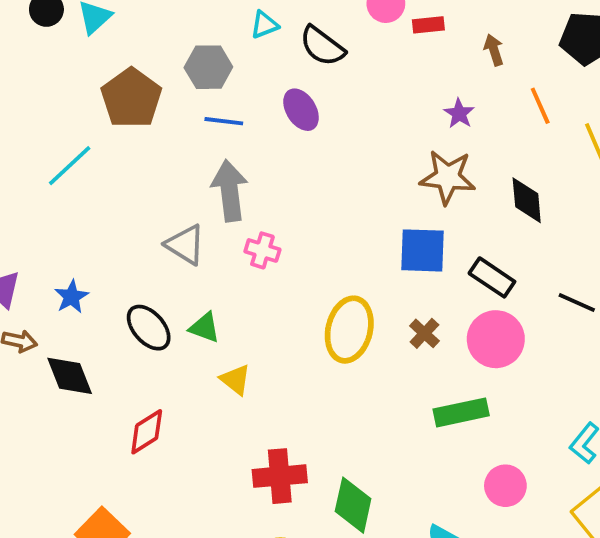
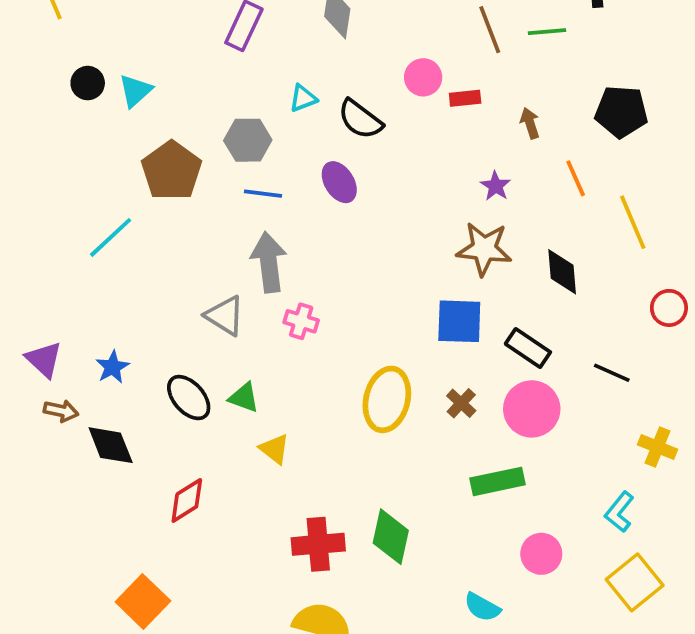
green diamond: (353, 505) -> (391, 537), moved

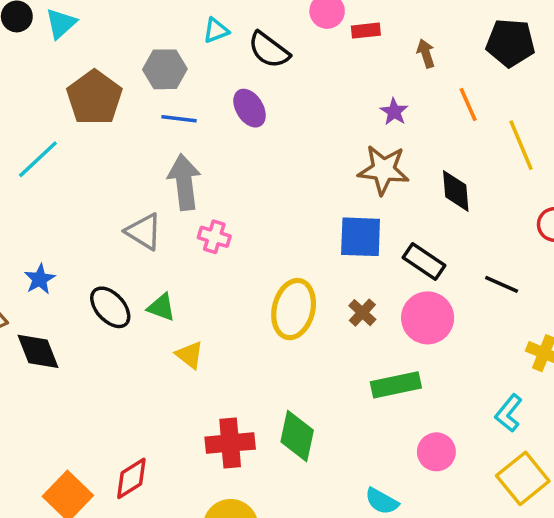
red diamond: (187, 500) -> (131, 478), moved

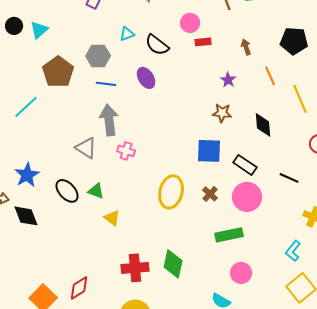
red rectangle: (366, 31) -> (203, 42), moved
brown star: (383, 170) -> (222, 113), size x0.7
blue star: (40, 279) -> (27, 175), size x1.4
pink circle: (436, 452) -> (241, 273), moved

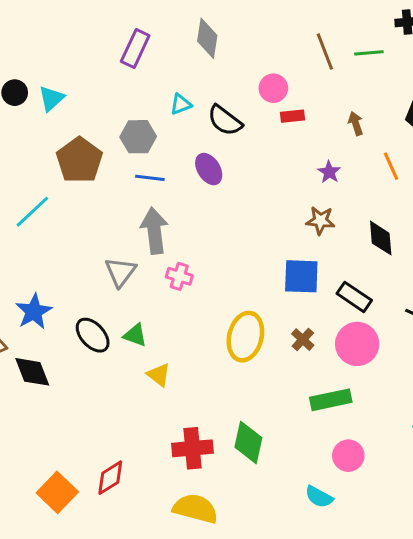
gray triangle: (86, 148) -> (121, 272), turned 35

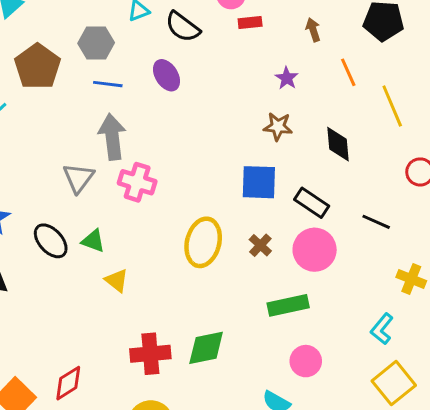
pink cross: (179, 276) -> (137, 182), size x1.4
green diamond: (248, 442) -> (206, 348), turned 66

